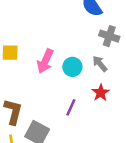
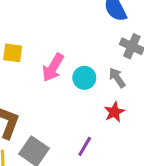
purple line: (71, 107) -> (85, 146), moved

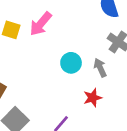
pink arrow: (53, 68) -> (41, 24), moved

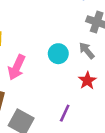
pink arrow: (41, 24) -> (17, 67), moved

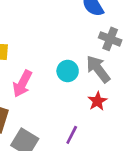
gray arrow: (87, 51) -> (98, 69), size x1.5

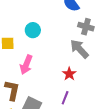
cyan circle: (68, 71) -> (33, 30), moved
red star: (97, 101) -> (69, 74), moved

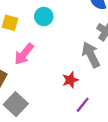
purple line: (65, 98) -> (83, 105), moved

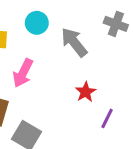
gray arrow: (91, 55) -> (74, 42), moved

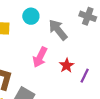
pink arrow: (23, 73) -> (40, 57), moved
purple line: (107, 118) -> (85, 76), moved

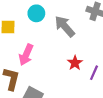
pink arrow: (40, 57) -> (26, 55), moved

